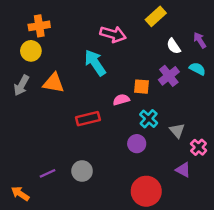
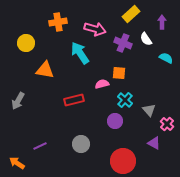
orange cross: (39, 26) -> (58, 22), moved
purple arrow: (200, 40) -> (162, 22), moved, turned 32
purple cross: (169, 76) -> (123, 43), moved, turned -30
gray arrow: (21, 85) -> (18, 101), moved
gray circle: (82, 171) -> (81, 144), moved

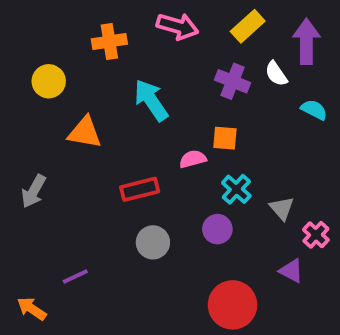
purple arrow: (162, 22) -> (306, 41), size x1.6
pink arrow: (95, 29) -> (178, 26), moved
gray circle: (81, 144) -> (153, 242), moved

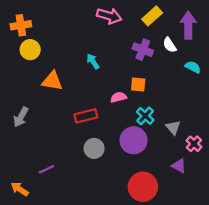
orange cross: (109, 41) -> (21, 25), moved
cyan arrow: (151, 100) -> (93, 61), size x0.6
purple circle: (217, 229) -> (134, 140), size x1.5

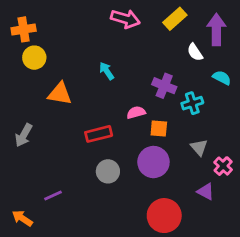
purple cross: (143, 50) -> (164, 86), moved
orange square: (138, 84) -> (159, 129), moved
cyan cross: (145, 116) -> (192, 103), moved, turned 30

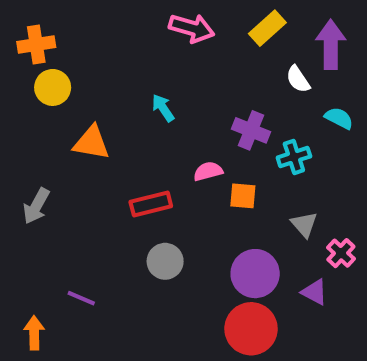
purple circle: (153, 162) -> (255, 274), moved
purple line: (53, 195) -> (81, 298), turned 48
orange arrow: (22, 218) -> (34, 333), turned 55

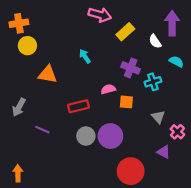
yellow rectangle: (267, 28) -> (125, 32), moved
purple circle: (255, 274) -> (110, 136), moved
purple line: (81, 298) -> (42, 130), moved

